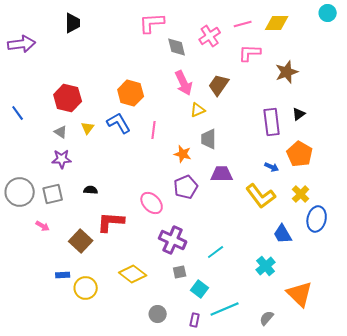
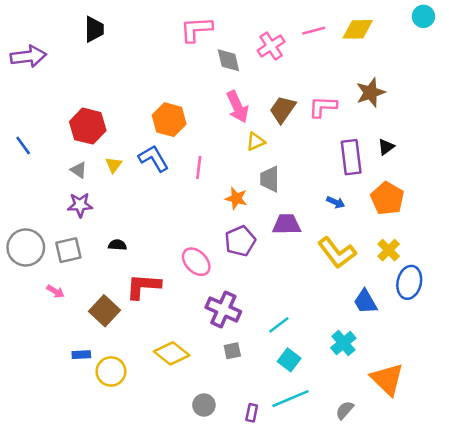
pink L-shape: (250, 53) -> (323, 107), moved
blue arrow: (272, 167) -> (336, 202), moved
cyan square: (200, 289) -> (289, 360), moved

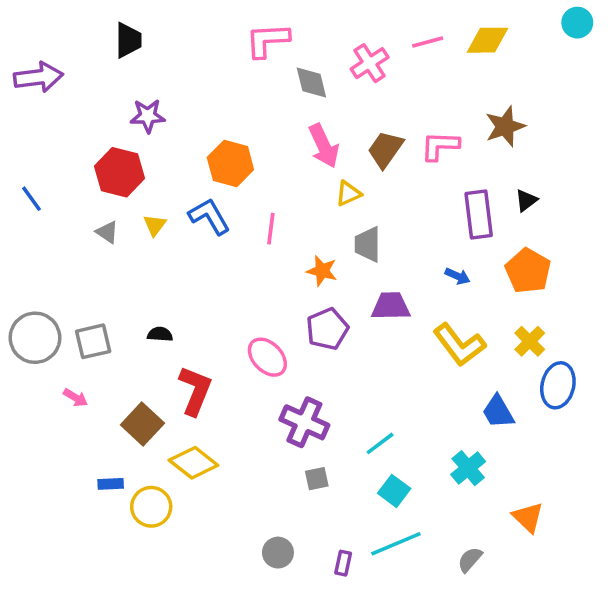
purple star: (80, 205) -> (148, 116), moved
red L-shape: (143, 286) -> (195, 391), turned 108
yellow diamond: (172, 353) -> (193, 463), moved
orange triangle: (387, 379) -> (528, 517), size x0.7

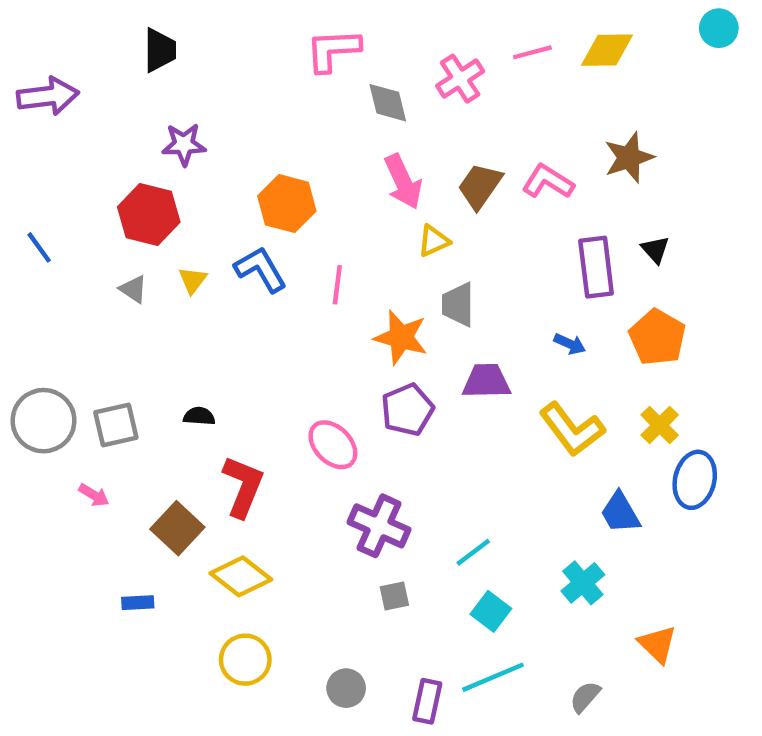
pink L-shape: (440, 146) -> (548, 182), turned 30
black triangle: (526, 200) -> (655, 250), turned -35
orange star: (322, 271) -> (401, 337), size x1.4
yellow circle: (151, 507) -> (245, 660), moved
purple rectangle: (343, 563) -> (427, 701), size x1.4

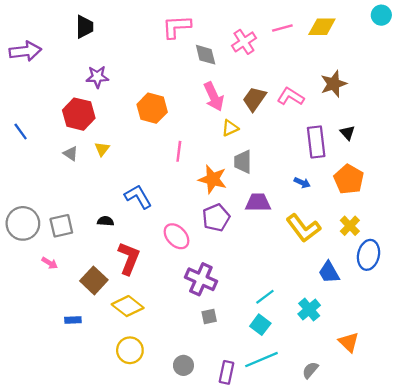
blue L-shape: (261, 269) -> (138, 197), moved
cyan line: (473, 552) -> (265, 297), moved

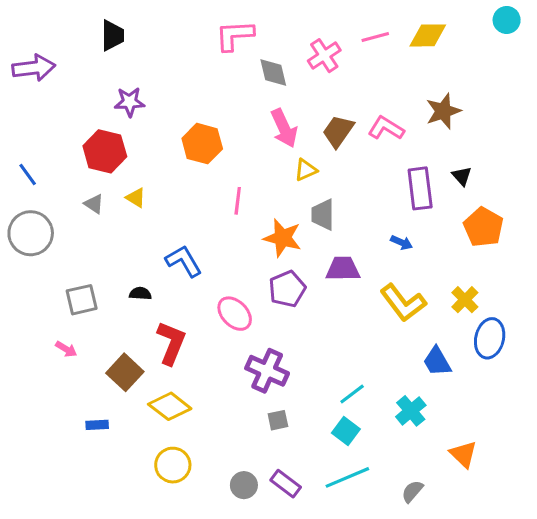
yellow triangle: (102, 149) -> (136, 198), turned -35
orange pentagon: (349, 179) -> (483, 227), moved
gray circle: (23, 223) -> (31, 233), moved
purple rectangle: (227, 372) -> (286, 484), moved, turned -65

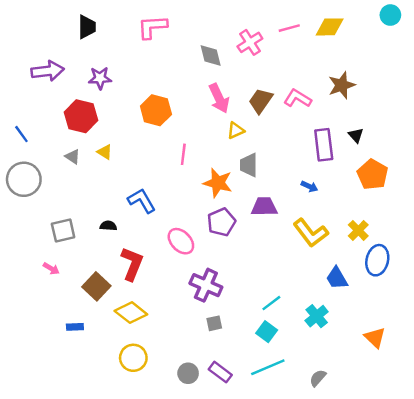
pink L-shape: (235, 35) -> (152, 27), moved
purple arrow: (34, 68) -> (48, 71), moved
orange triangle: (463, 454) -> (375, 338), moved

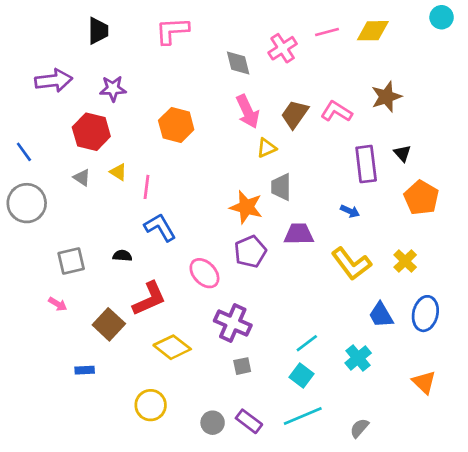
pink line: (183, 154) -> (147, 187), moved
blue ellipse: (377, 260) -> (425, 314), moved
red L-shape: (132, 264) -> (149, 299), turned 44
yellow diamond: (131, 313) -> (172, 347), moved

